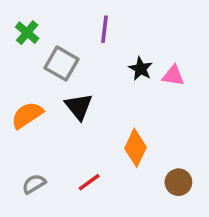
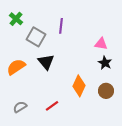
purple line: (104, 29) -> (61, 26), moved
black star: (141, 69) -> (105, 63), moved
brown circle: (178, 182) -> (106, 91), moved

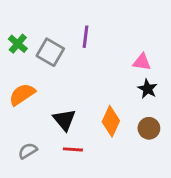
green cross: (16, 19) -> (18, 44), moved
black triangle: (46, 62) -> (64, 120), moved
red line: (52, 106) -> (73, 149), turned 40

